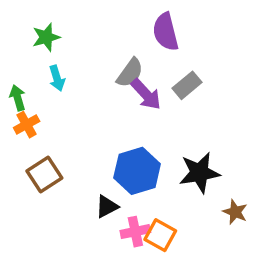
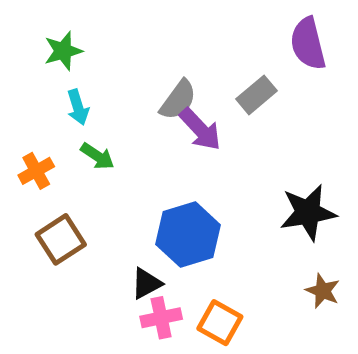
purple semicircle: (166, 32) -> (308, 44), moved
gray rectangle: (187, 85) -> (257, 95), moved
green arrow: (18, 98) -> (97, 156), moved, turned 140
black star: (199, 173) -> (308, 212), moved
pink cross: (135, 232) -> (161, 318), moved

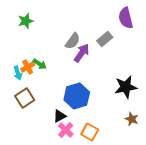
cyan arrow: (78, 107) -> (18, 73), moved
purple arrow: (200, 129) -> (82, 53), turned -102
orange cross: (36, 171) -> (28, 67), moved
pink cross: (161, 318) -> (66, 130), turned -35

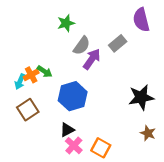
green star: (26, 21) -> (66, 23), moved
cyan arrow: (18, 73) -> (20, 82), turned 40
blue hexagon: (77, 96) -> (73, 96), moved

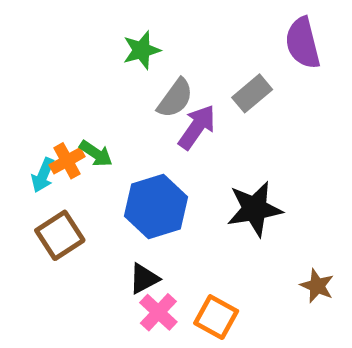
black star: (141, 97) -> (255, 209), moved

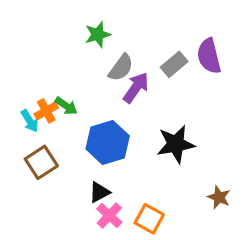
purple semicircle: (303, 43) -> (209, 56), moved
cyan arrow: (43, 175) -> (30, 121), turned -55

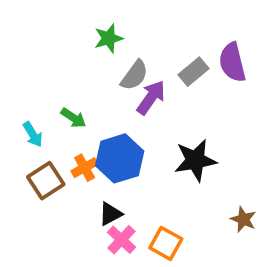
orange cross: (46, 111) -> (85, 168), moved

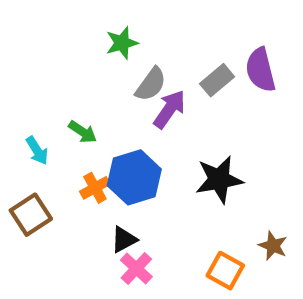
brown square: (46, 181) -> (31, 215), moved
orange square: (166, 243) -> (225, 271), moved

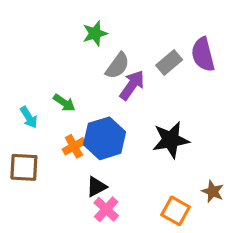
brown square: (31, 215) -> (24, 167), turned 36

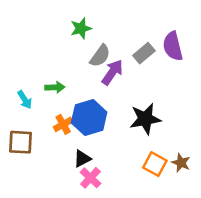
green arrow: (64, 103) -> (55, 87), turned -36
orange square: (176, 211) -> (155, 164), moved

